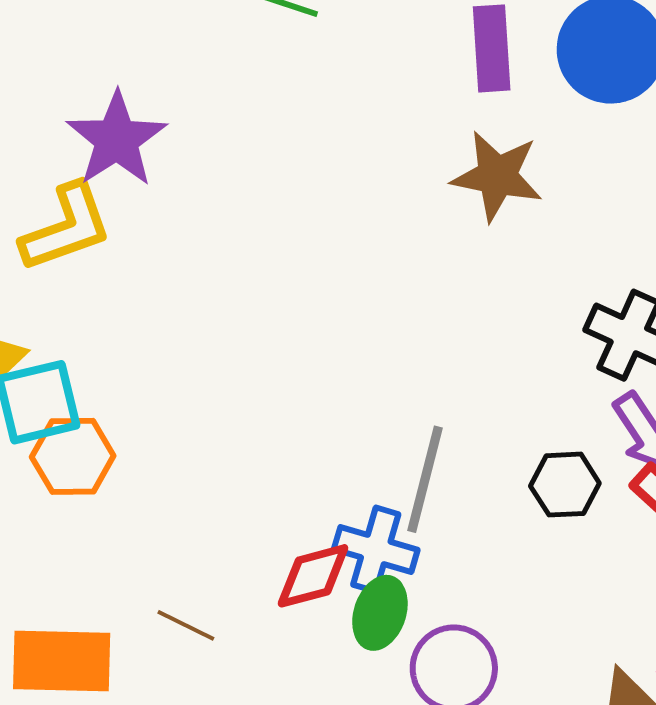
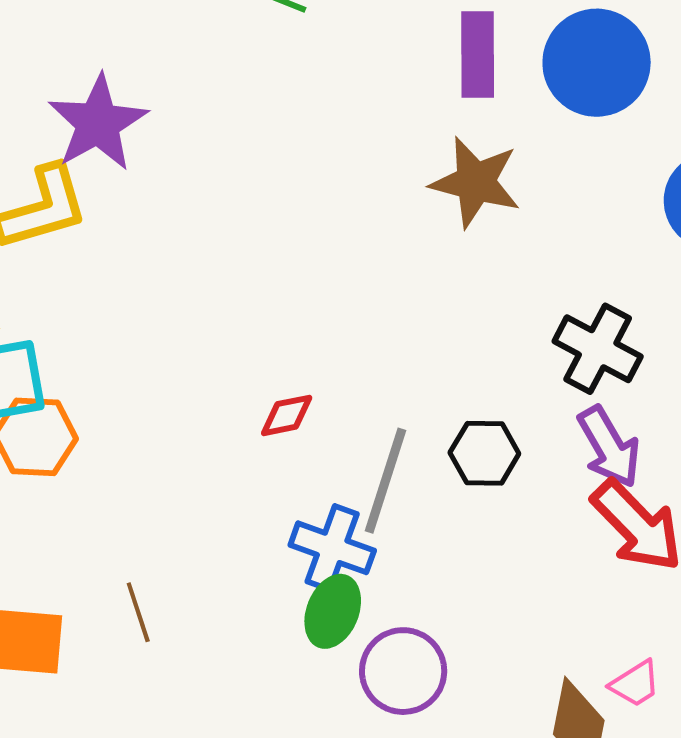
black hexagon: (565, 485) -> (484, 453), moved
red diamond: (313, 576) -> (287, 415), moved, size x0.7
brown line: (186, 625) -> (138, 612), turned 42

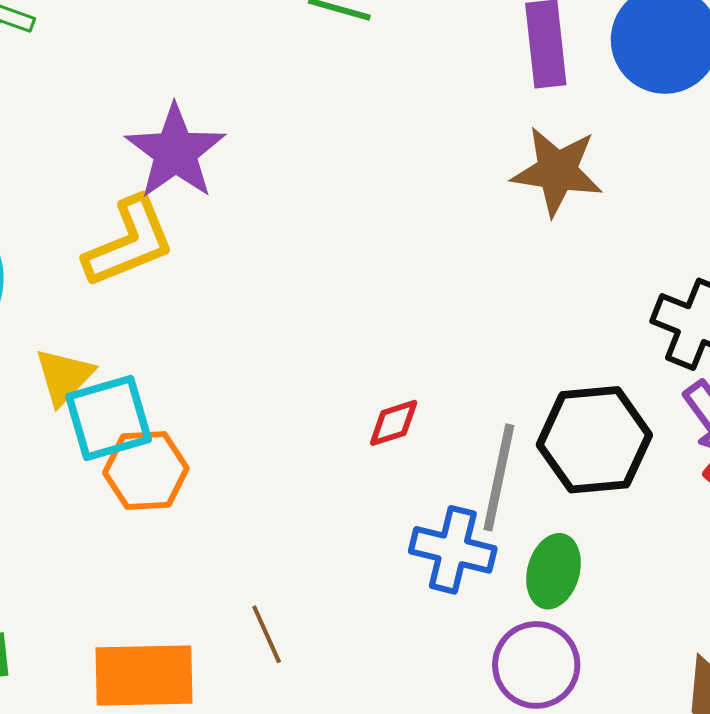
black hexagon: (484, 453) -> (594, 440), size x1.6
green ellipse: (333, 611) -> (553, 571), moved

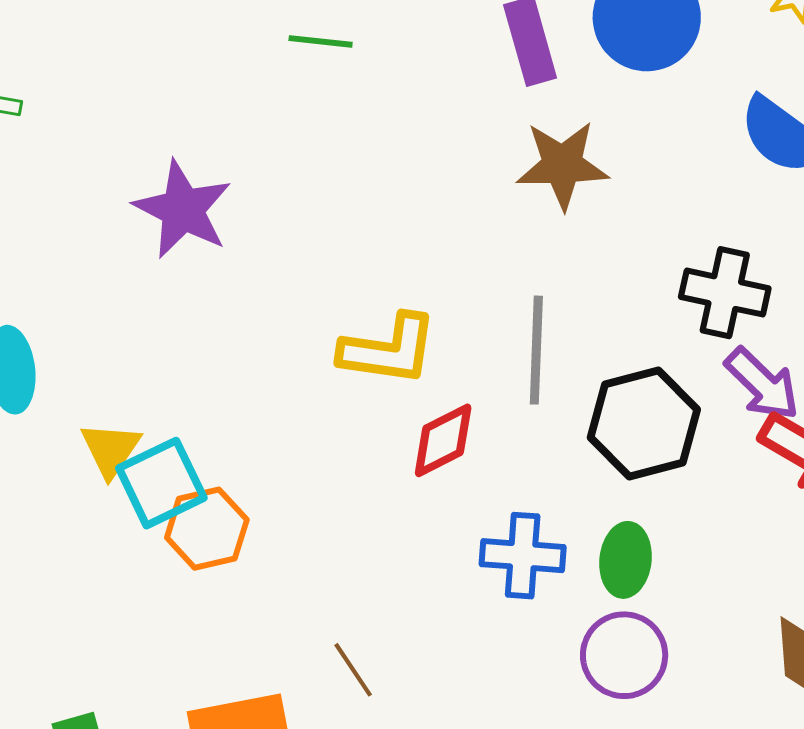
yellow L-shape: (129, 242) -> (389, 350), moved, turned 40
red diamond: (394, 423) -> (443, 440), size x1.4
gray line: (499, 477) -> (536, 350), moved

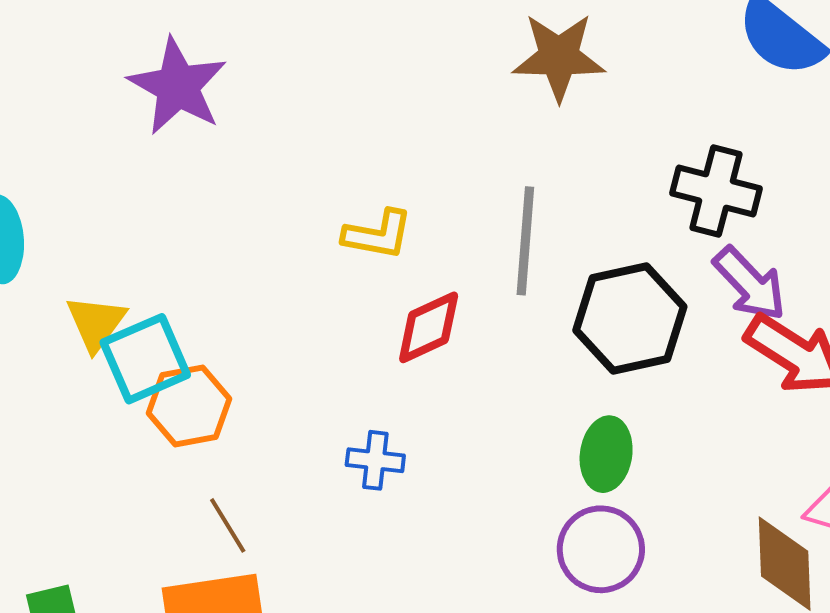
yellow L-shape: (389, 350) -> (378, 235), size x0.7
blue cross: (523, 556) -> (375, 460), moved, size x0.7
brown line: (353, 670) -> (228, 525), moved

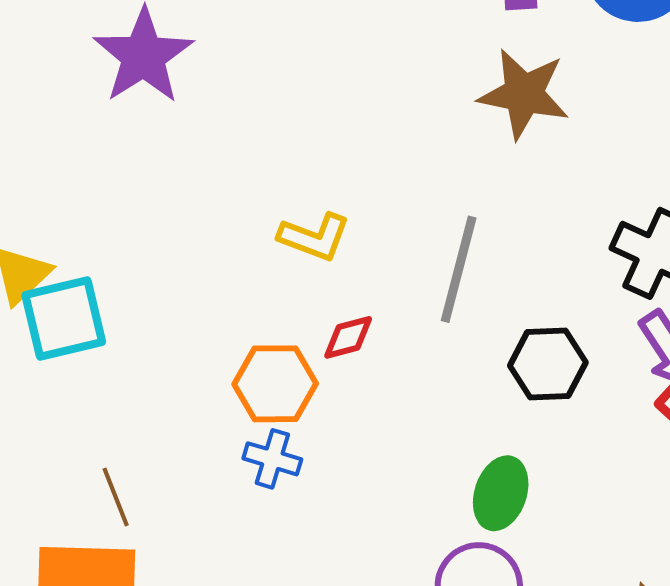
black hexagon: (630, 319) -> (548, 364), size x0.7
red diamond: (429, 327) -> (348, 337), size x0.7
orange hexagon: (189, 406) -> (275, 384), moved

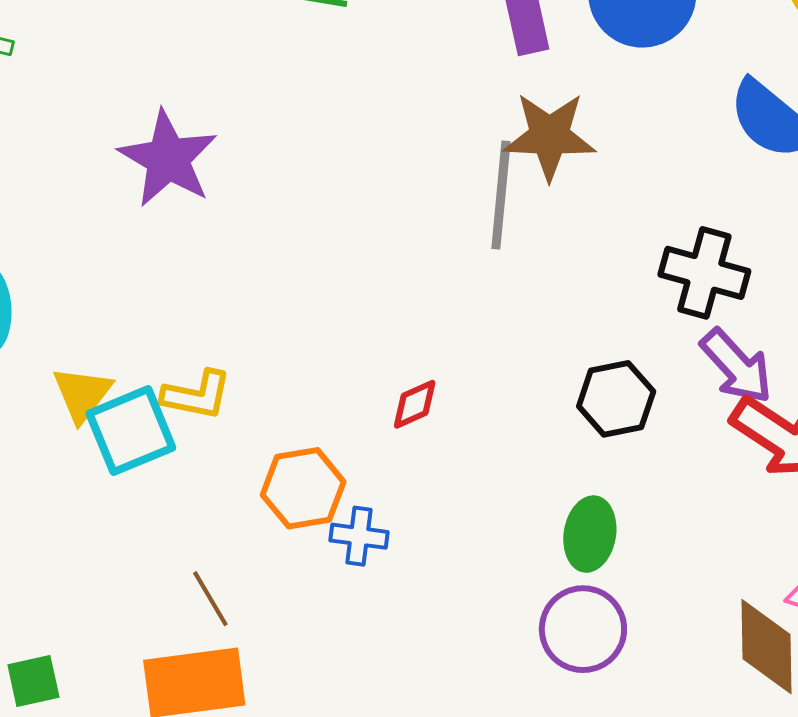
yellow L-shape: (314, 237) -> (197, 395), moved
gray line: (459, 269) -> (501, 195), moved
orange hexagon: (275, 384) -> (303, 488), moved

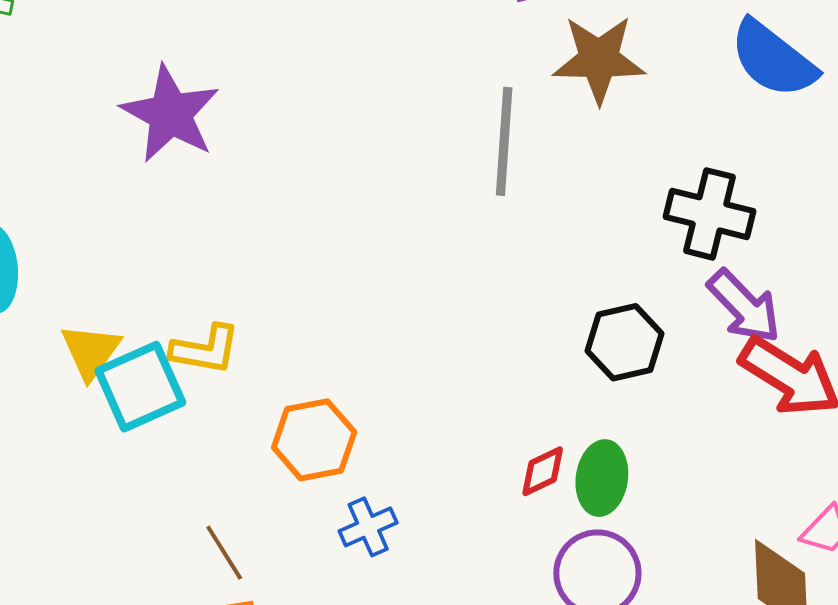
brown star: (550, 136) -> (599, 59), moved
red diamond: (415, 404) -> (543, 471), moved
blue cross: (359, 536) -> (368, 527), moved, turned -30

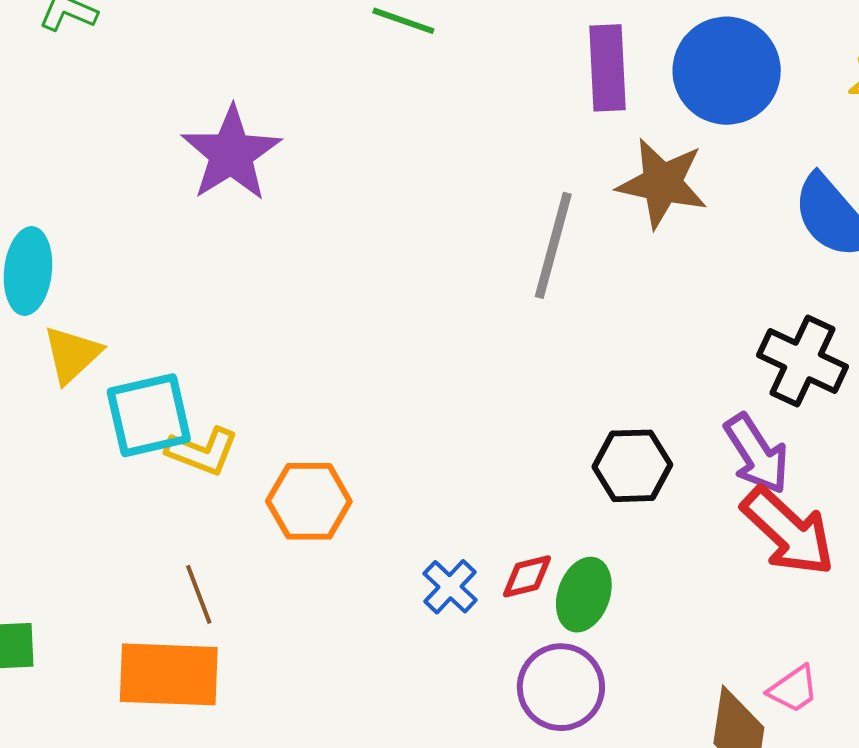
black cross: (710, 214) -> (803, 361), moved
yellow L-shape: (205, 349) -> (202, 451), moved
yellow triangle: (91, 351) -> (72, 354), moved
blue cross: (368, 527) -> (450, 587), moved, turned -34

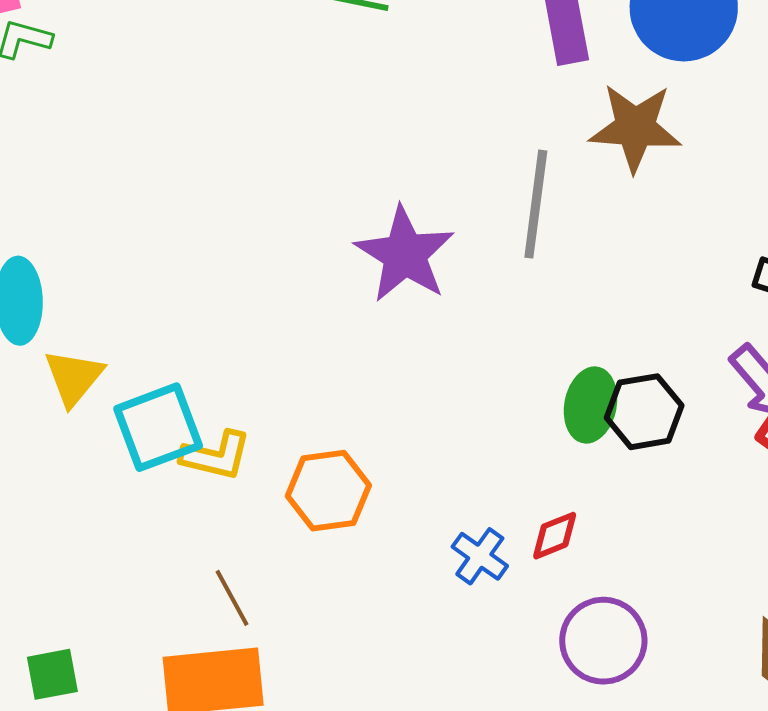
purple star: (231, 154) -> (405, 254), moved
green ellipse: (584, 595) -> (591, 405), moved

